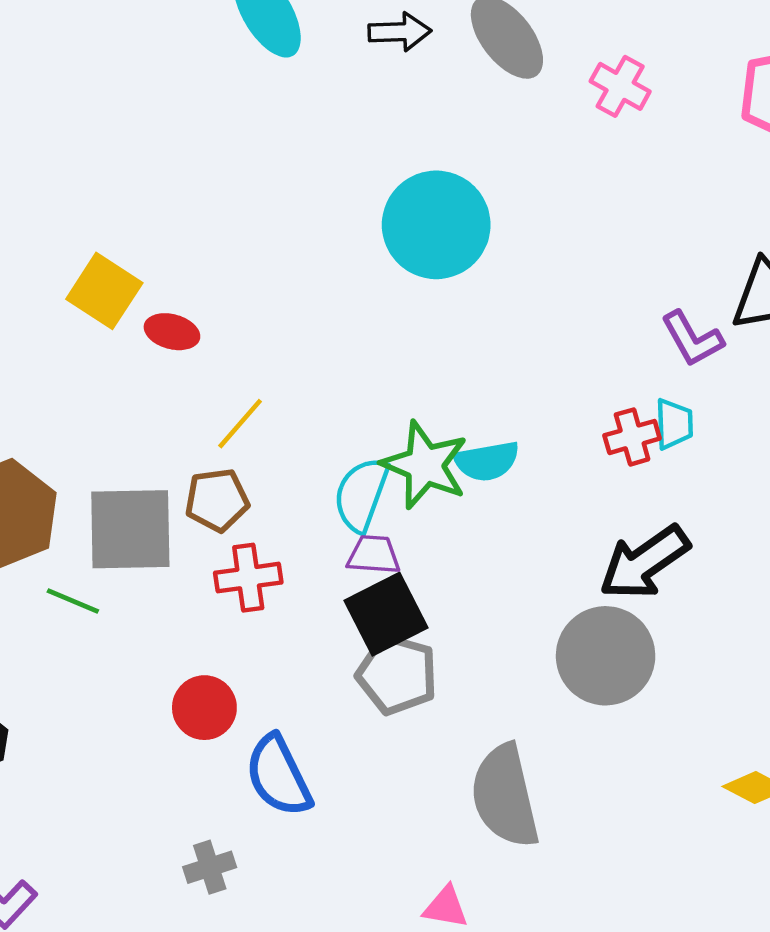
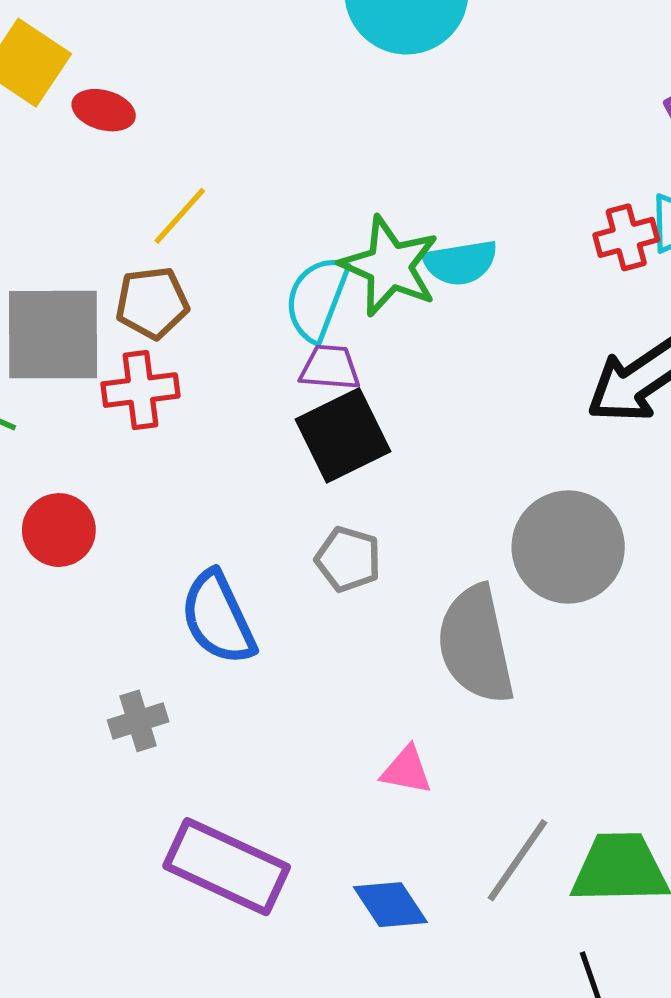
red cross: (248, 578) -> (140, 390), moved
gray circle: (606, 656) -> (568, 547), moved
gray pentagon: (397, 674) -> (348, 559), moved, size x0.7
red circle: (204, 708) -> (59, 530), moved

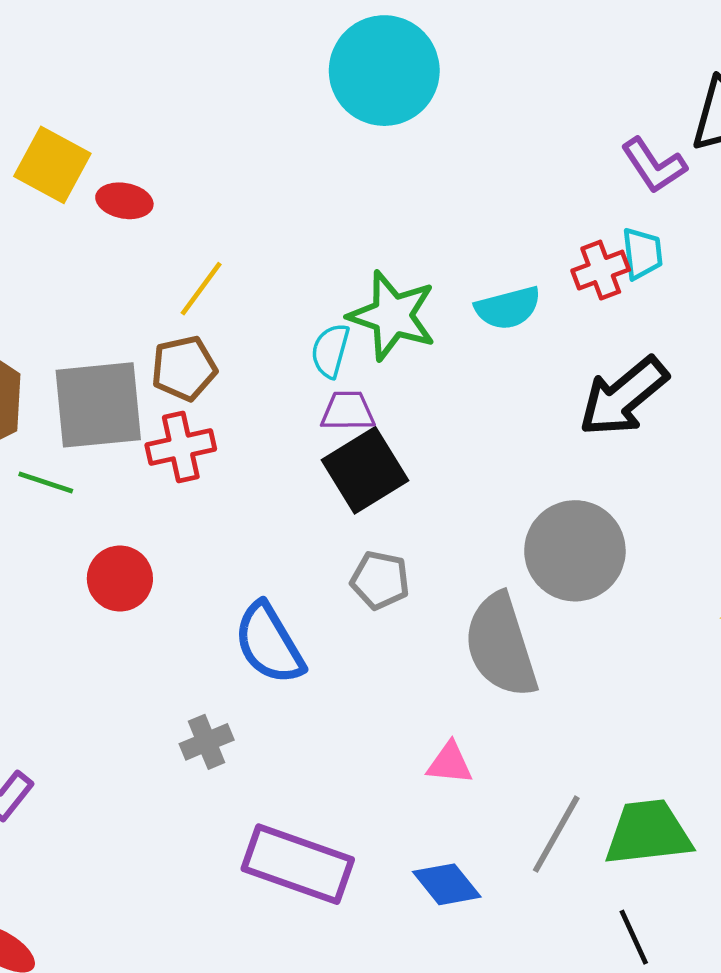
cyan semicircle: (460, 263) -> (508, 308), moved
cyan semicircle: (317, 299) -> (330, 351), size x0.7

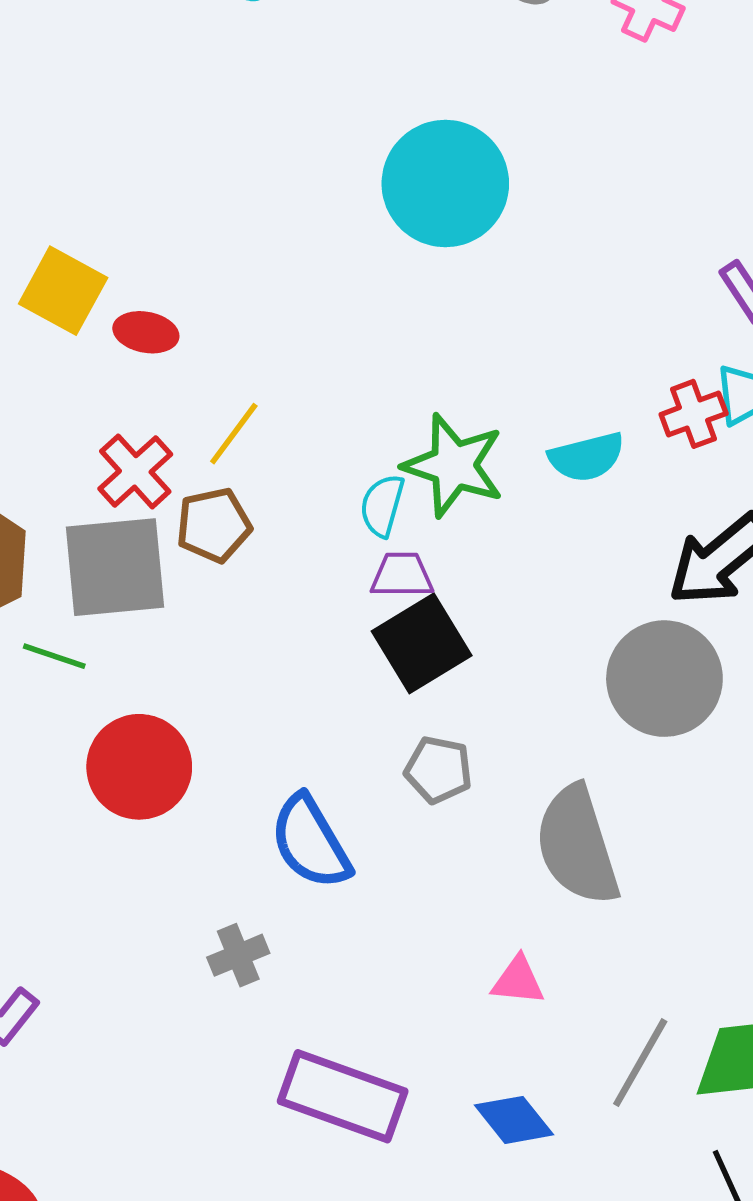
red cross: (181, 447) -> (135, 471), moved, turned -30
gray circle: (575, 551) -> (664, 679), moved
red circle: (120, 579) -> (139, 767), size x1.4

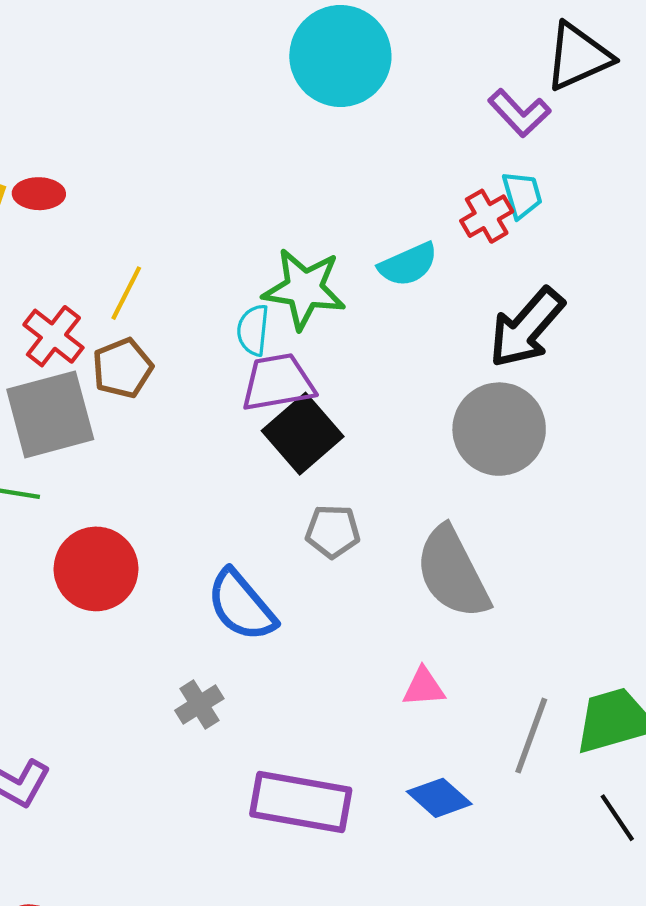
cyan circle: (445, 184) -> (340, 56), moved
red ellipse: (146, 332) -> (39, 194), moved
purple trapezoid: (402, 575) -> (278, 382), size x1.5

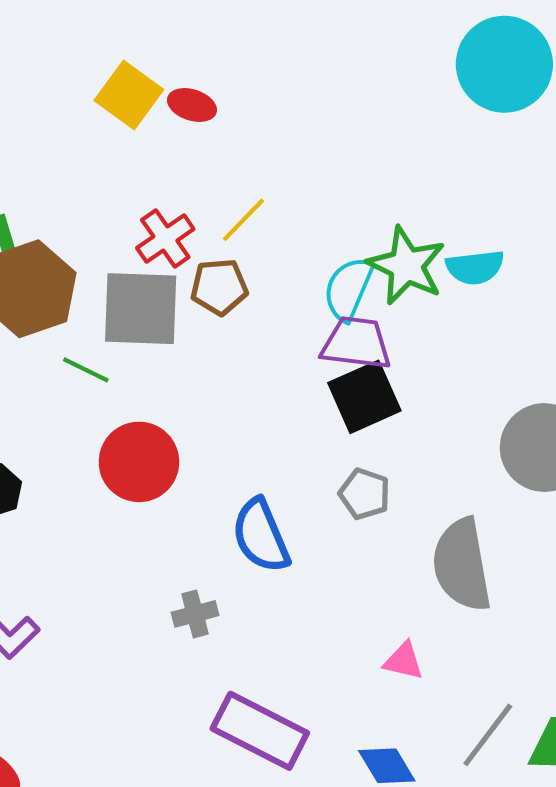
cyan semicircle: (408, 264) -> (475, 267), moved
cyan semicircle: (253, 330) -> (348, 289), size x1.4

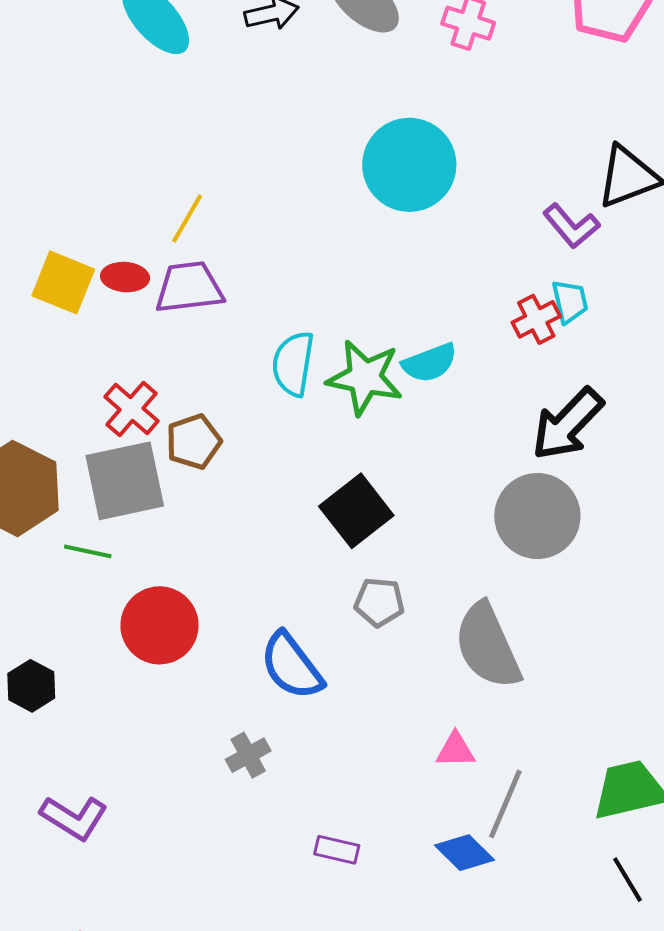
yellow line: (244, 220) -> (187, 218), moved
cyan semicircle: (348, 289) -> (293, 364), moved
purple trapezoid: (356, 343) -> (189, 287), moved
purple rectangle: (260, 731) -> (337, 850), size x0.5
gray line: (488, 735) -> (505, 804), moved

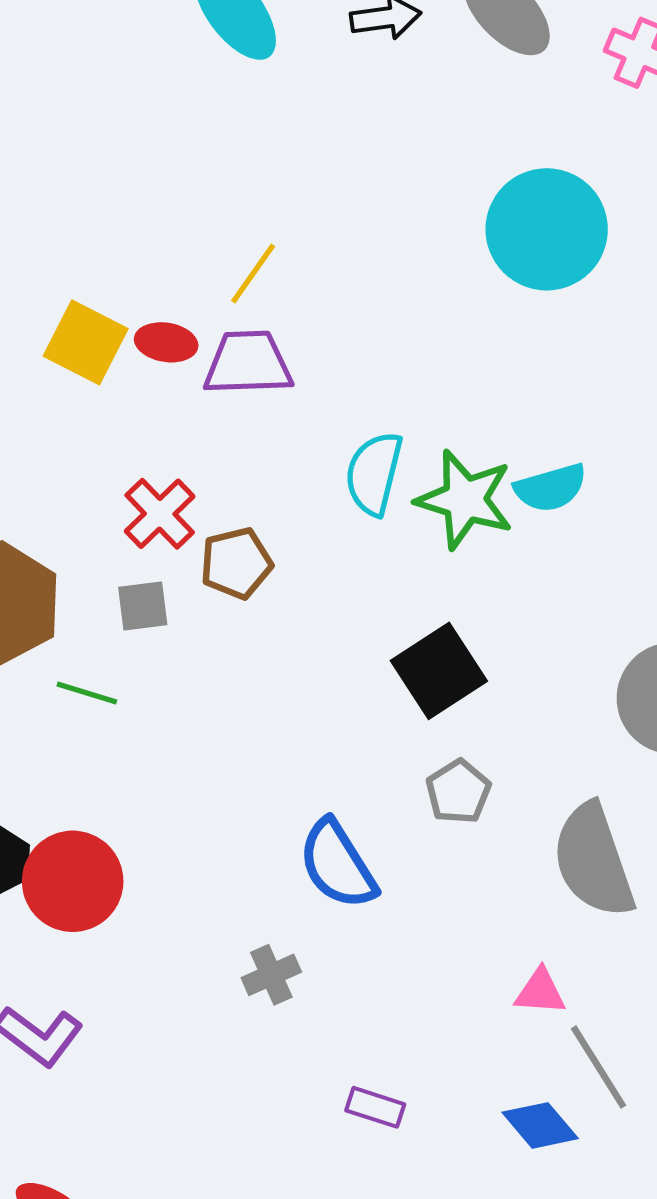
gray square: (125, 481) -> (143, 606), size x0.5
gray pentagon: (379, 602) -> (458, 792), turned 30
red circle: (159, 625) -> (73, 881), moved
gray line: (505, 804) -> (599, 1067), turned -60

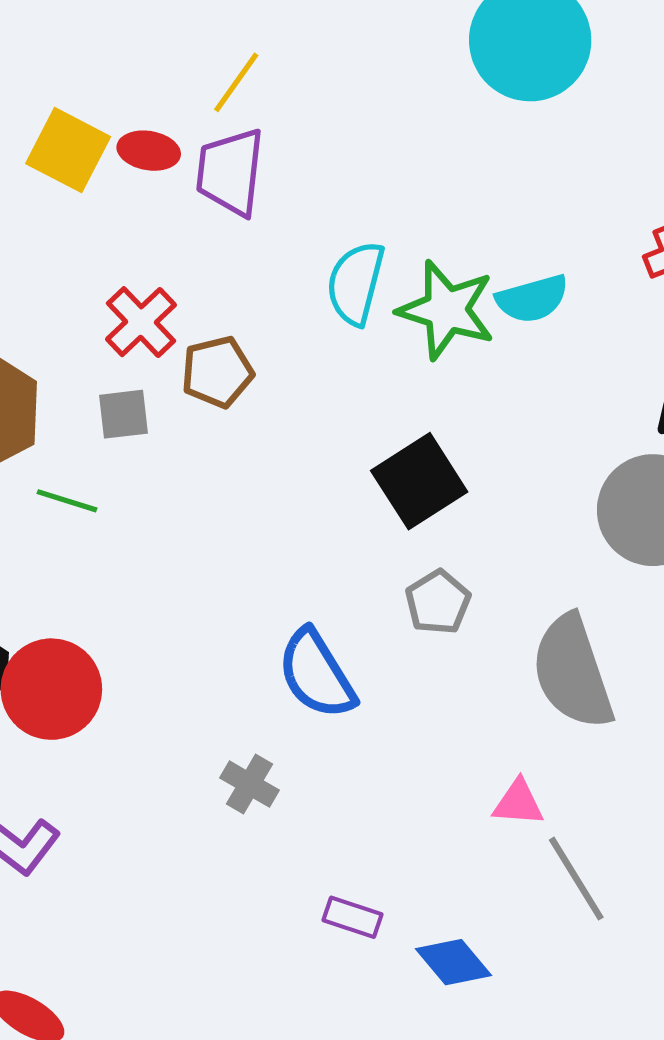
purple trapezoid: (248, 363) -> (230, 172), turned -82
gray cross: (271, 975) -> (250, 784), turned -36
blue diamond: (540, 1125) -> (454, 962), moved

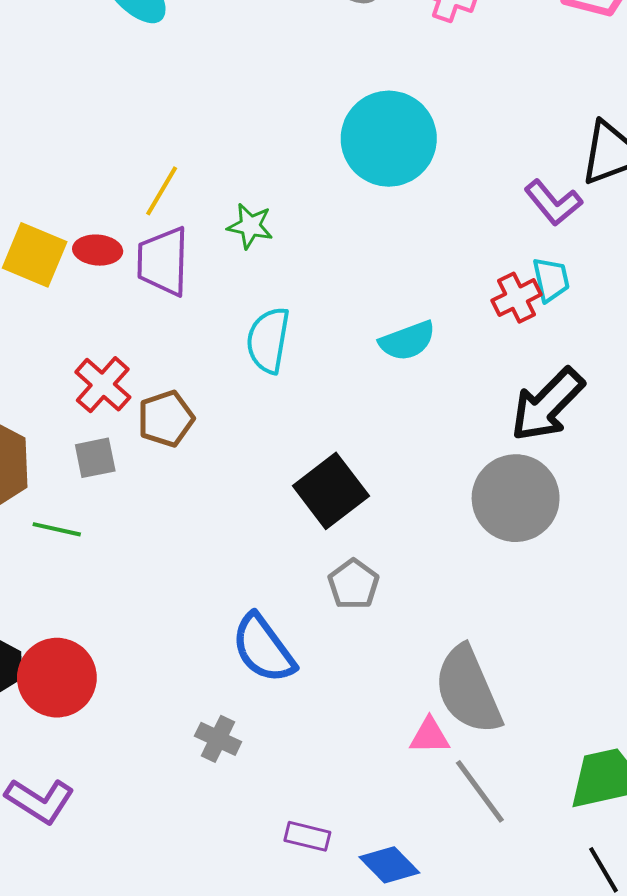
green star: (446, 310) -> (250, 226), moved, size x0.6
gray semicircle: (572, 672) -> (468, 690), moved

